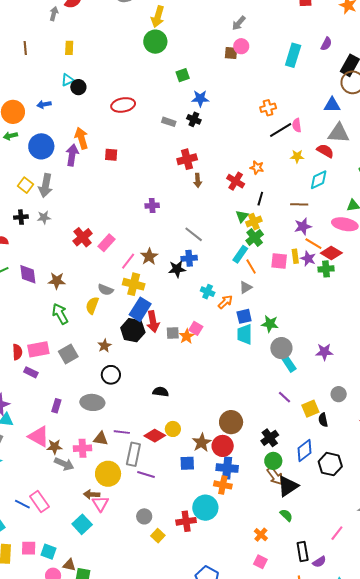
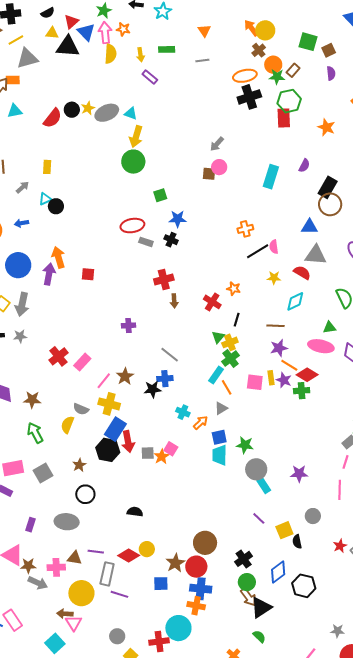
gray arrow: (54, 14) -> (22, 187), moved, turned 32
red ellipse: (123, 105) -> (132, 226), moved

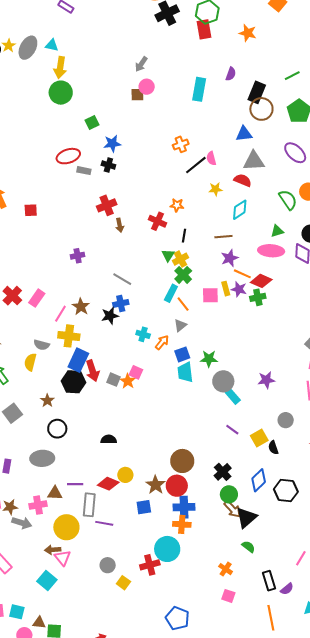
gray ellipse: (107, 113) -> (28, 48), turned -30
gray square: (148, 453) -> (114, 380), turned 32

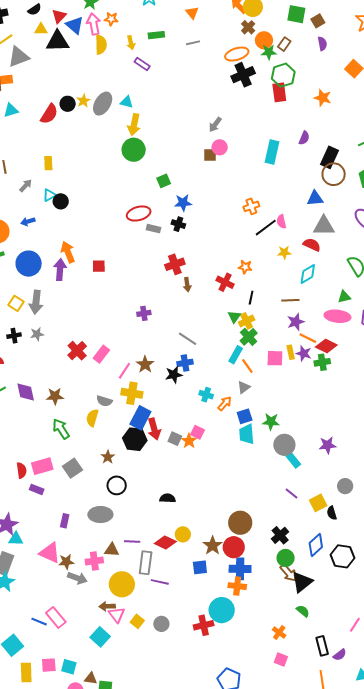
yellow square: (123, 583) -> (137, 621), moved

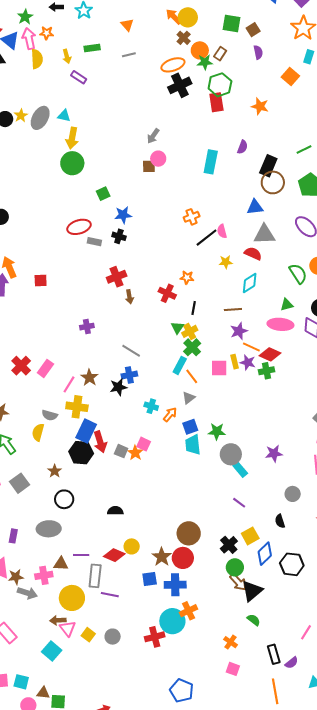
yellow square: (318, 503) -> (250, 536), moved
blue cross: (240, 569) -> (175, 585), moved
orange cross: (237, 586) -> (189, 611), moved, turned -30

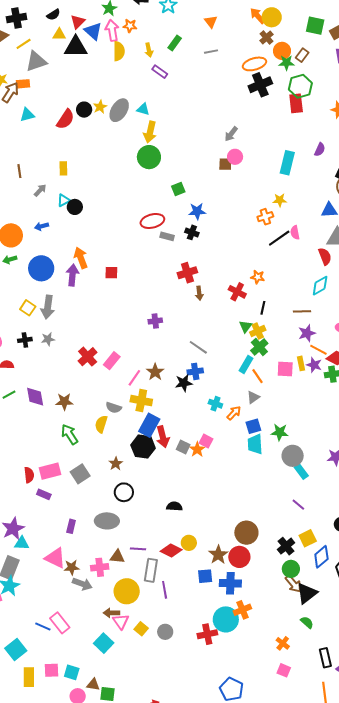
green rectangle: (92, 48) -> (175, 43), turned -49
red semicircle: (253, 254) -> (325, 256), turned 42
yellow star: (226, 262) -> (280, 200), moved
purple line: (110, 595) -> (165, 590), turned 66

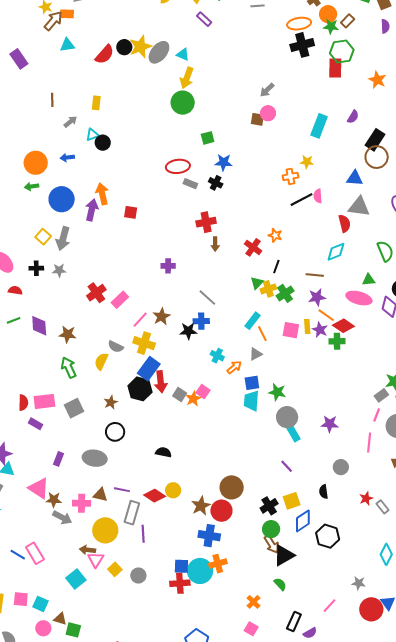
yellow star: (100, 107) -> (140, 47), size x1.6
green cross: (259, 347) -> (285, 293), moved
blue square: (205, 576) -> (181, 566), moved
black rectangle: (325, 658) -> (294, 622), turned 30

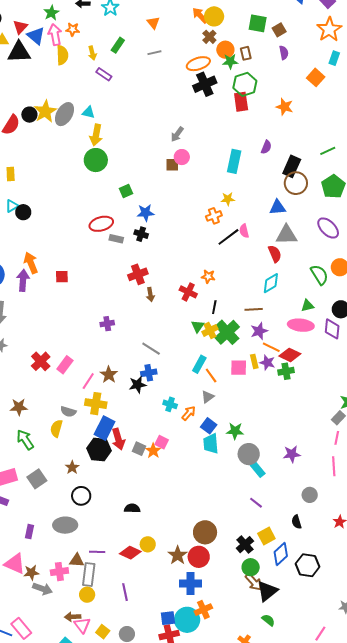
brown rectangle: (348, 21) -> (246, 53), turned -48
green cross: (285, 293) -> (227, 332), size x1.4
blue square: (252, 383) -> (209, 426), turned -35
gray rectangle: (132, 513) -> (89, 575), moved
yellow circle: (105, 530) -> (87, 595), size x0.6

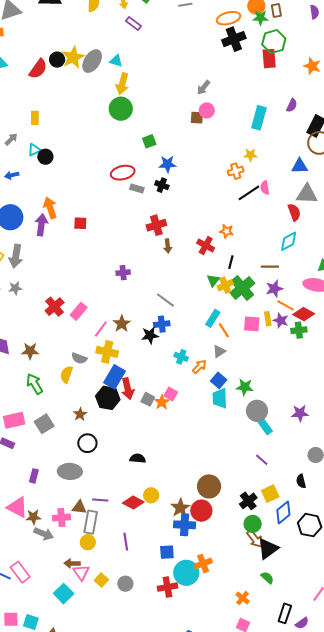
blue cross: (191, 583) -> (185, 525), moved
blue square: (168, 618) -> (167, 552), moved

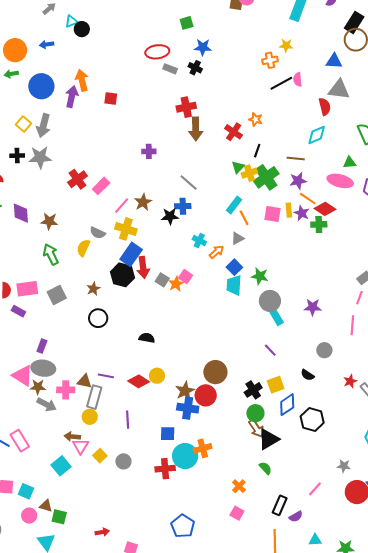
brown arrow: (168, 246) -> (196, 129), size x1.6
gray star: (15, 288) -> (40, 157), size x1.6
gray ellipse: (70, 471) -> (43, 368), moved
black semicircle: (301, 481) -> (307, 375), turned -48

